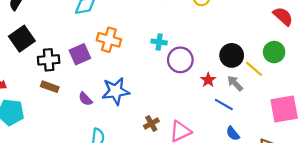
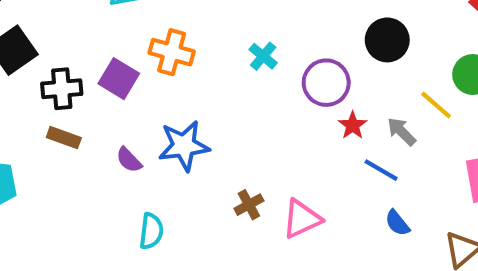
cyan cross: (159, 42) -> (263, 56), turned 32
purple square: (80, 54) -> (119, 79), turned -35
black circle: (232, 55) -> (387, 40), moved
purple circle: (180, 60) -> (326, 83), moved

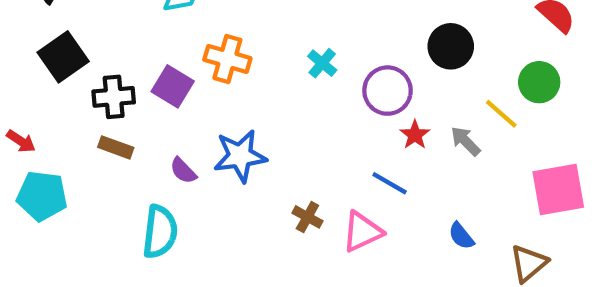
blue line: (381, 170) -> (390, 183), moved
brown cross: (249, 205) -> (307, 217), turned -32
cyan semicircle: (151, 231) -> (160, 232), moved, size x1.4

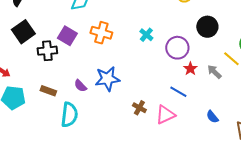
purple square: (173, 86) -> (67, 36), moved
brown rectangle: (116, 147) -> (48, 91), moved

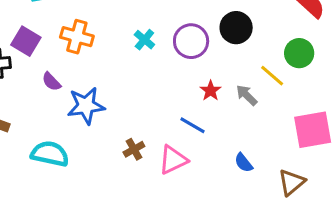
purple circle: (177, 48) -> (191, 41), moved
purple semicircle: (80, 86) -> (51, 82), moved
brown cross: (139, 108) -> (134, 149), turned 32
cyan semicircle: (69, 115) -> (50, 154), moved, turned -85

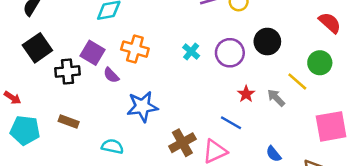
purple semicircle: (51, 82) -> (111, 75), moved
brown cross: (134, 149) -> (182, 143), size x1.5
cyan semicircle: (50, 154) -> (112, 146), size x0.7

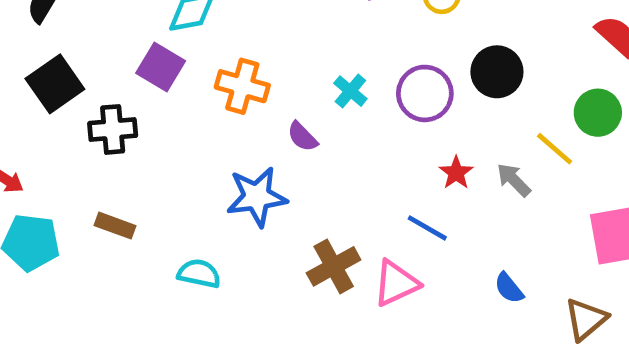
purple square: (92, 53) -> (161, 67), moved
purple semicircle: (111, 75) -> (302, 137), moved

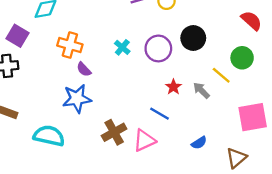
purple square: (161, 67) -> (18, 36), moved
purple semicircle: (302, 137) -> (84, 69), moved
cyan semicircle: (199, 274) -> (49, 136), size x1.5
blue semicircle: (509, 288) -> (199, 143), turned -84

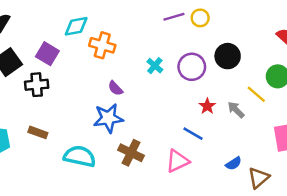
orange cross: (70, 45) -> (102, 45), moved
brown cross: (114, 132) -> (131, 153), moved, turned -35
brown triangle: (236, 158) -> (259, 178), moved

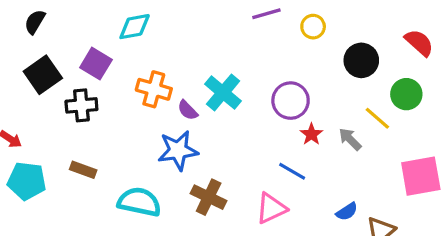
yellow circle: (200, 18) -> (313, 27), moved
orange cross: (102, 45) -> (154, 89), moved
black circle: (228, 56) -> (361, 60), moved
cyan cross: (155, 66) -> (223, 93), moved, size x1.6
purple circle: (192, 67) -> (291, 101), moved

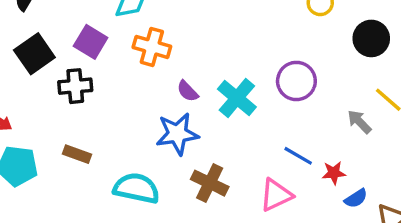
orange cross: (154, 89) -> (152, 47), moved
cyan cross: (223, 93) -> (237, 98), moved
red star: (311, 134) -> (334, 173), moved, turned 30

